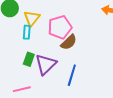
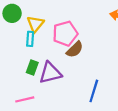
purple triangle: (46, 64) -> (50, 73), turned 30
blue line: (72, 75) -> (94, 91), moved

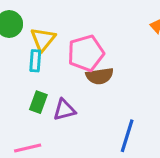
brown semicircle: (75, 49) -> (100, 76), turned 36
purple triangle: (50, 73) -> (64, 110), size x0.7

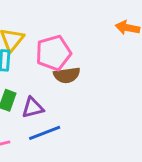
blue line: (127, 136) -> (45, 133), moved, turned 52

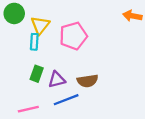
brown semicircle: (67, 75) -> (87, 81), moved

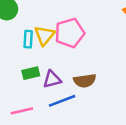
yellow triangle: (40, 25) -> (44, 35), moved
green rectangle: (37, 74) -> (31, 73), turned 56

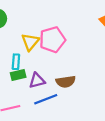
cyan rectangle: (28, 39) -> (16, 62), moved

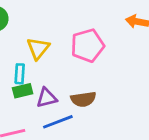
pink pentagon: (52, 40) -> (88, 46), moved

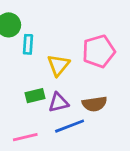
yellow triangle: (38, 48) -> (58, 65), moved
cyan rectangle: (20, 74) -> (28, 44), moved

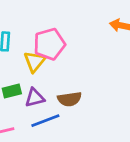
pink pentagon: (99, 51) -> (49, 44), moved

